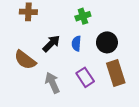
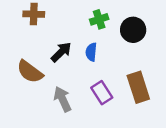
black circle: (107, 42) -> (133, 30), moved

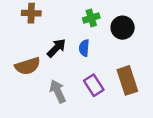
brown semicircle: (30, 72) -> (28, 66), turned -55

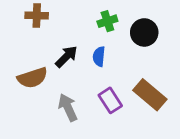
brown rectangle: (127, 80) -> (150, 95), turned -32

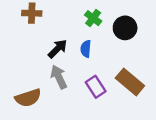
green cross: (107, 21) -> (93, 18), turned -35
brown semicircle: (32, 78) -> (28, 98), moved
gray arrow: (68, 107) -> (59, 77), moved

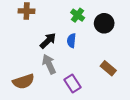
brown rectangle: (130, 82) -> (108, 68), size x0.7
purple rectangle: (96, 87) -> (72, 84), moved

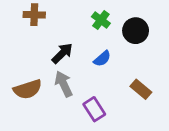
blue semicircle: (71, 41) -> (102, 59), moved, turned -136
brown semicircle: (23, 81) -> (28, 89), moved

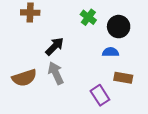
blue semicircle: (102, 59) -> (110, 52), moved, turned -140
brown rectangle: (141, 89) -> (123, 78), turned -30
purple rectangle: (94, 109) -> (100, 95), moved

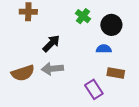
gray arrow: (56, 73) -> (52, 69), turned -70

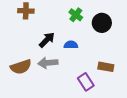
blue semicircle: (104, 49) -> (71, 45), moved

